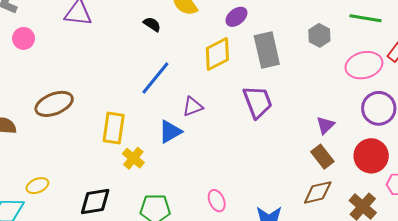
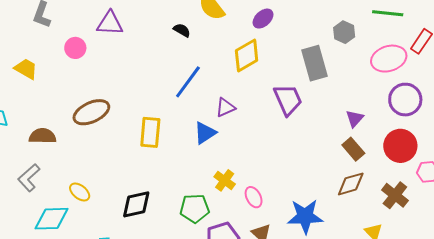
pink circle: (24, 38) -> (75, 48), moved
gray rectangle: (267, 50) -> (315, 63), moved
yellow cross: (133, 158) -> (225, 180), moved
yellow ellipse: (37, 186) -> (80, 192), turned 65

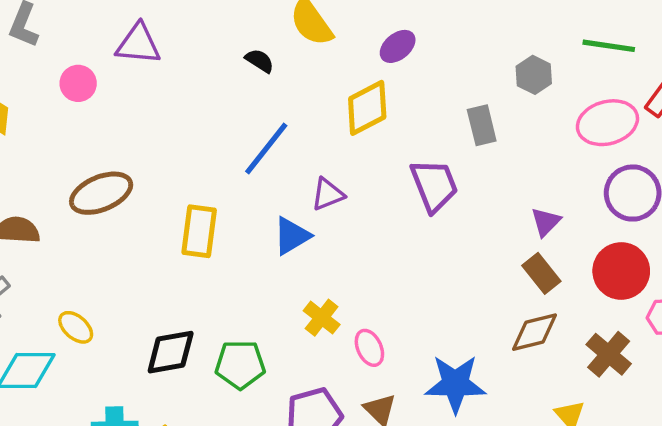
gray rectangle: (315, 63) -> (482, 125), size x0.7
green pentagon: (195, 208) -> (240, 365), moved

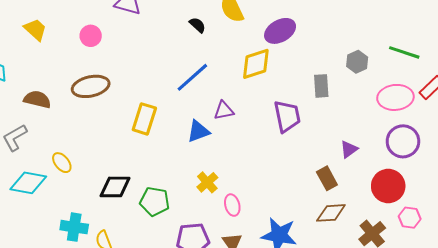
purple ellipse: (398, 46) -> (280, 31), size x1.4
pink circle: (78, 83) -> (91, 36), moved
brown rectangle: (541, 273) -> (327, 178), moved

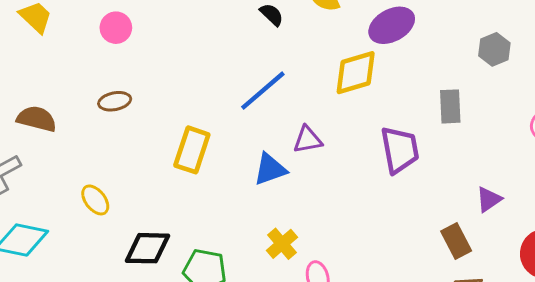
gray hexagon: (357, 62) -> (494, 49), moved
brown ellipse: (91, 86) -> (115, 101), size x0.6
yellow ellipse: (62, 163) -> (95, 200), moved

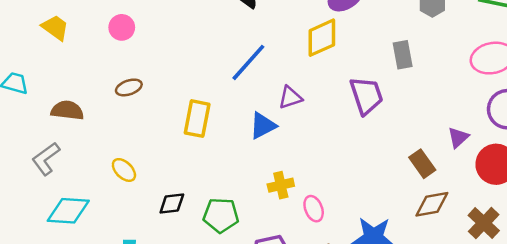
purple triangle: (489, 199) -> (458, 137), moved
yellow cross: (282, 244) -> (281, 185), turned 35
black diamond: (148, 248) -> (172, 204), size x0.7

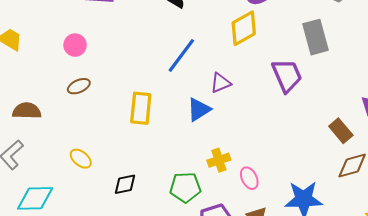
pink circle: (122, 27) -> (75, 45), moved
gray rectangle: (403, 55) -> (316, 37), size x1.4
green pentagon: (221, 215) -> (185, 187), moved

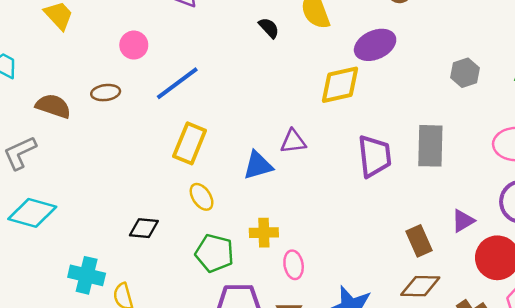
gray rectangle: (316, 37) -> (430, 146), moved
blue line: (181, 55) -> (177, 83), moved
brown ellipse: (79, 86) -> (106, 93), moved
yellow ellipse: (81, 159) -> (202, 197), moved

